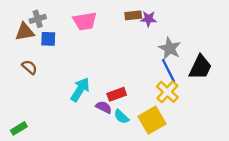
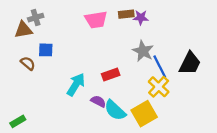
pink trapezoid: (85, 21) -> (96, 20), moved
blue square: (48, 39) -> (46, 50), moved
gray star: (170, 48) -> (143, 51), moved
red rectangle: (117, 94) -> (111, 75), moved
cyan semicircle: (121, 117) -> (115, 110), size x1.5

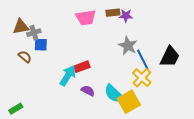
gray cross: (36, 18) -> (34, 33), moved
red rectangle: (111, 75) -> (82, 67), moved
cyan semicircle: (115, 110) -> (114, 94), moved

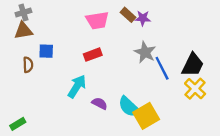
brown rectangle: (113, 13) -> (128, 15), turned 48
gray cross: (34, 33) -> (23, 12), moved
brown semicircle: (25, 57) -> (28, 65), turned 48
red rectangle: (82, 67) -> (93, 55), moved
yellow cross: (142, 78) -> (195, 89), moved

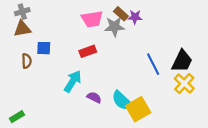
gray star: (145, 52) -> (115, 27), moved, turned -30

